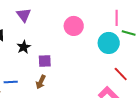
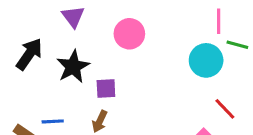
pink circle: (74, 26) -> (129, 34), moved
black star: (24, 47) -> (73, 67), size x1.5

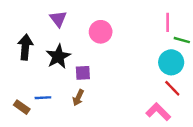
black arrow: (29, 54) -> (25, 47), turned -30
cyan circle: (206, 60) -> (171, 62), moved

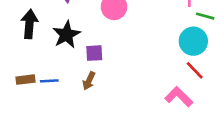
brown rectangle: (22, 107) -> (25, 80), moved, turned -42

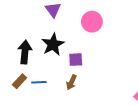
black arrow: (29, 24) -> (25, 52), moved
brown rectangle: (25, 80) -> (19, 81), turned -40

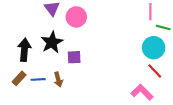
pink circle: (92, 22) -> (76, 17), moved
brown arrow: (71, 82) -> (58, 79), moved, turned -40

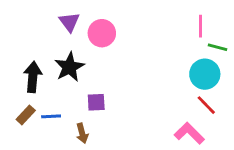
purple square: (74, 57) -> (96, 102), moved
brown arrow: (58, 79) -> (82, 133), moved

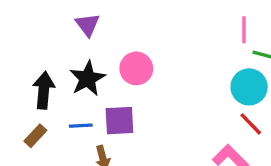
pink circle: (102, 33) -> (136, 68), moved
purple square: (96, 102) -> (119, 121), size x1.4
blue line: (51, 116) -> (81, 126), moved

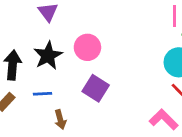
purple square: (119, 121) -> (96, 88), moved, turned 35

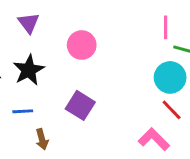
pink circle: (87, 47) -> (82, 45), moved

